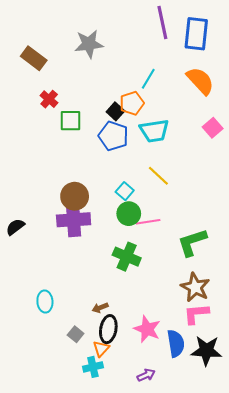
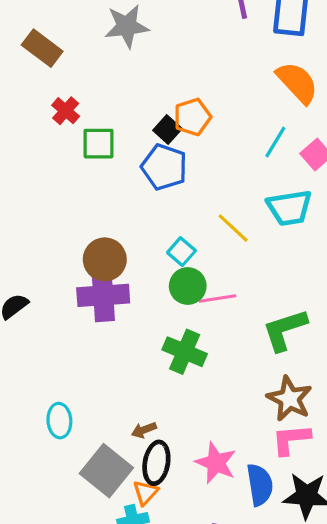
cyan line: (148, 79) -> (275, 142), moved
cyan trapezoid: (154, 131) -> (289, 208), moved
gray square: (76, 334) -> (106, 471), size x2.0

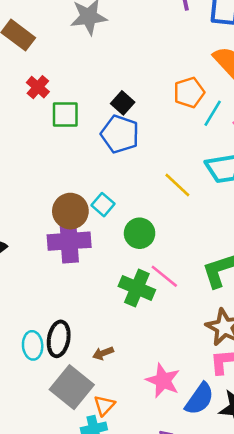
orange pentagon: (192, 117) -> (189, 92), moved
cyan square: (181, 252) -> (103, 205), moved
pink line: (217, 299) -> (164, 276), moved, turned 48
black ellipse: (156, 463) -> (59, 339), moved
blue semicircle: (260, 485) -> (200, 399), turned 44

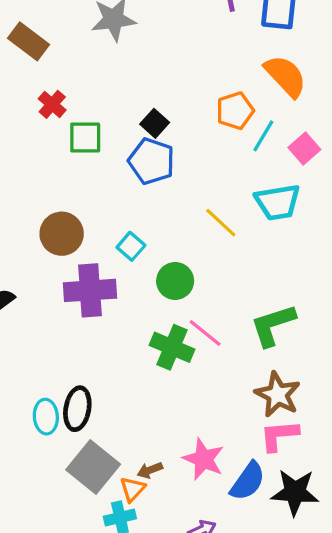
brown circle: (70, 211) -> (62, 234), moved
brown arrow: (103, 353) -> (150, 470), moved

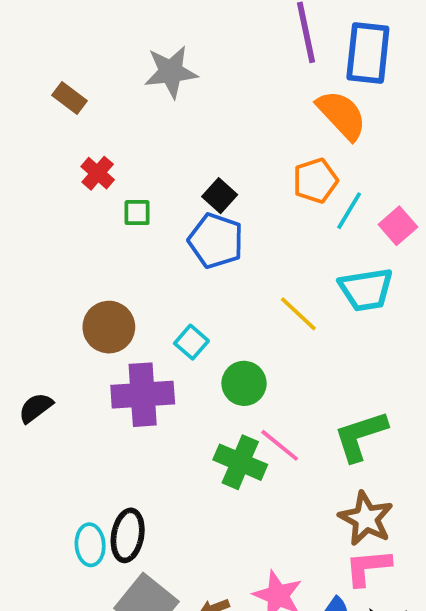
brown rectangle: (28, 41) -> (69, 98), size x0.7
orange semicircle: (285, 76) -> (342, 115), moved
green square: (85, 138) -> (137, 213), size x0.7

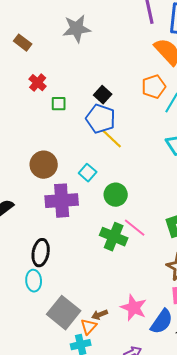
yellow line: (298, 314) -> (112, 139), moved
black ellipse: (128, 535) -> (41, 253), moved

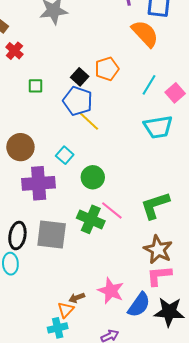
red cross: (38, 83) -> (14, 51), moved
orange pentagon: (154, 87) -> (107, 69), moved
gray square: (64, 313) -> (52, 235), moved, turned -32

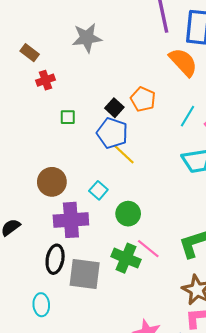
red cross: (14, 51) -> (46, 80), turned 30
orange pentagon: (107, 69) -> (143, 99), turned -30
black ellipse: (17, 236) -> (55, 259), moved

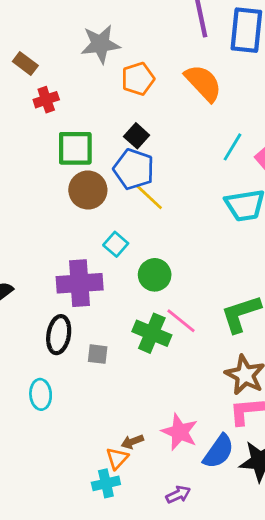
orange semicircle: (183, 62) -> (203, 83), moved
orange pentagon: (143, 99) -> (138, 79), moved, turned 30
green square: (68, 117) -> (75, 148), size x1.8
brown circle: (52, 182) -> (88, 190), moved
gray square: (85, 274) -> (98, 354), size x0.5

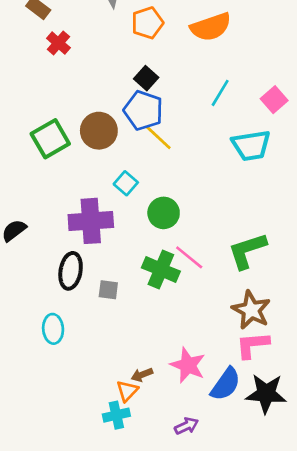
orange semicircle: (203, 83) -> (211, 27), turned 114
red cross: (46, 100) -> (58, 43), turned -30
cyan line: (232, 147) -> (220, 93), moved
green square: (75, 148) -> (50, 139), moved, turned -30

